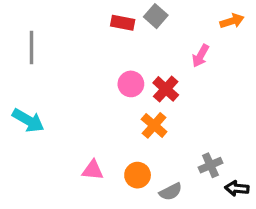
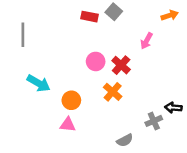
cyan arrow: (28, 120) -> (39, 83), moved
orange circle: (138, 175) -> (71, 100), moved
black arrow: (237, 188) -> (173, 108), moved

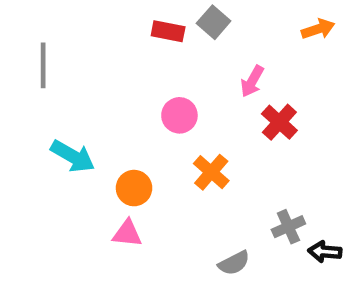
pink arrow: (147, 41) -> (252, 81), moved
red cross: (121, 65) -> (279, 122), moved
black arrow: (173, 108) -> (325, 252), moved

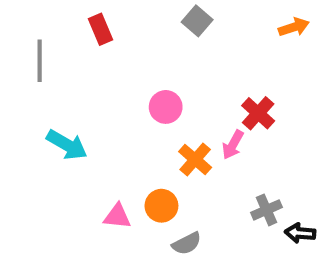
red rectangle: (168, 31) -> (101, 29), moved, turned 56
pink arrow: (252, 81) -> (233, 145), moved
orange circle: (134, 188) -> (161, 206), moved
gray semicircle: (234, 263) -> (187, 244), moved

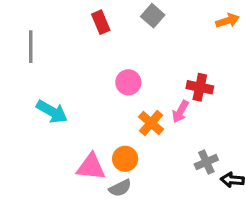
red rectangle: (101, 29) -> (101, 22), moved
red cross: (258, 113) -> (200, 87), turned -30
pink triangle: (117, 216) -> (91, 167), size x1.4
gray semicircle: (187, 244) -> (120, 188), moved

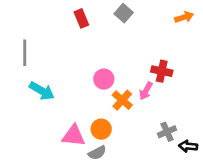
gray line: (31, 47) -> (25, 53), moved
pink circle: (128, 82) -> (104, 79), moved

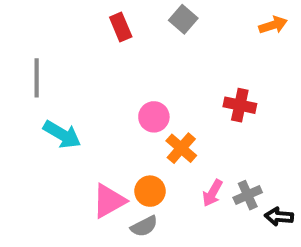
pink arrow: (146, 91) -> (213, 193), moved
pink triangle: (73, 136) -> (109, 201), turned -35

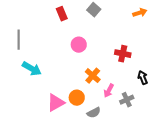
pink circle: (154, 117) -> (79, 45), moved
pink arrow: (213, 193) -> (109, 91), moved
black arrow: (279, 217) -> (143, 78), moved, turned 64
gray semicircle: (144, 226) -> (94, 113), moved

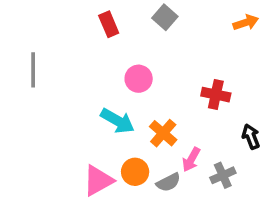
cyan arrow: (32, 69) -> (117, 121), moved
gray semicircle: (94, 113) -> (168, 182), moved

